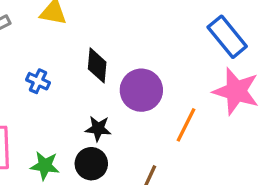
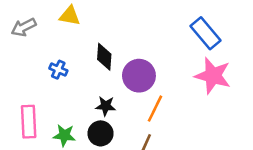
orange line: (186, 125) -> (155, 109), moved

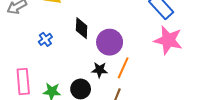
blue cross: (58, 70) -> (45, 39), turned 32
black star: (106, 106) -> (100, 70), moved

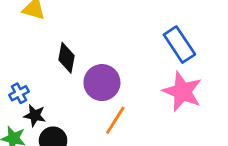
blue cross: (45, 39) -> (19, 93), moved
black star: (100, 70) -> (35, 115), moved

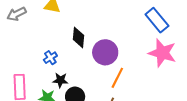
blue cross: (19, 93) -> (50, 58), moved

